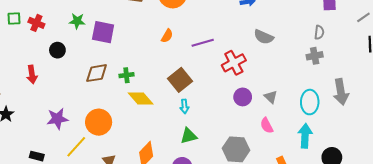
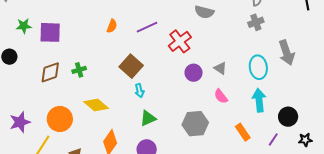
yellow diamond: (141, 99) -> (96, 105), moved

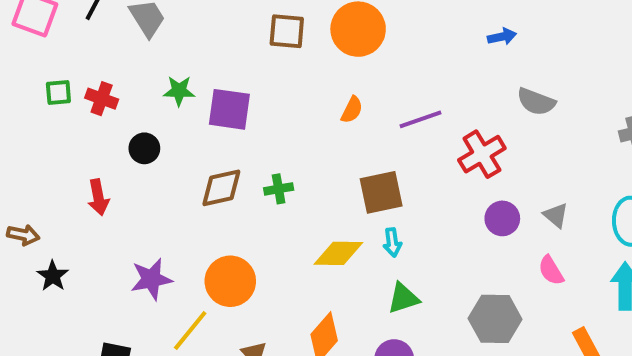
brown square: (131, 66) -> (381, 192), turned 30
yellow diamond: (96, 105) -> (338, 253), moved, turned -45

